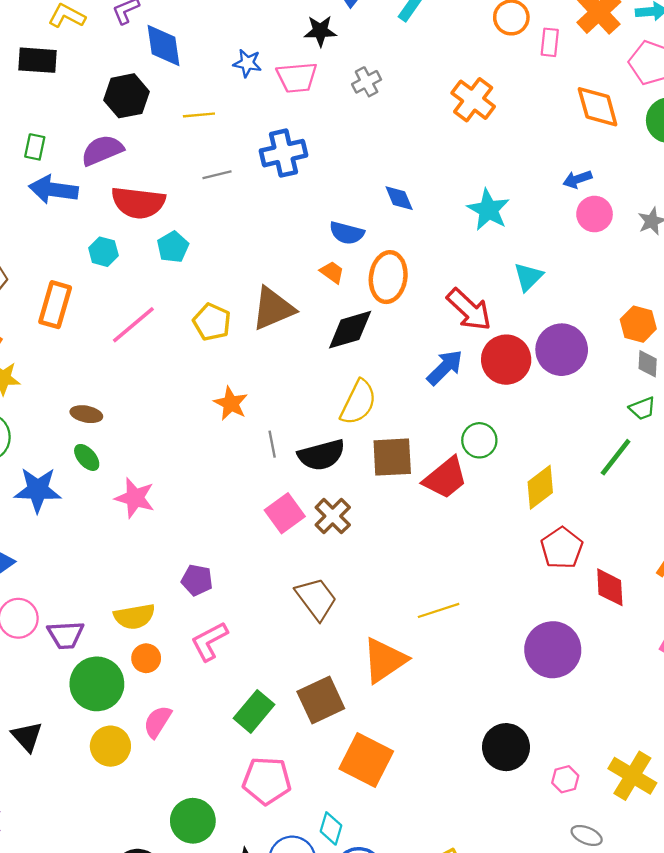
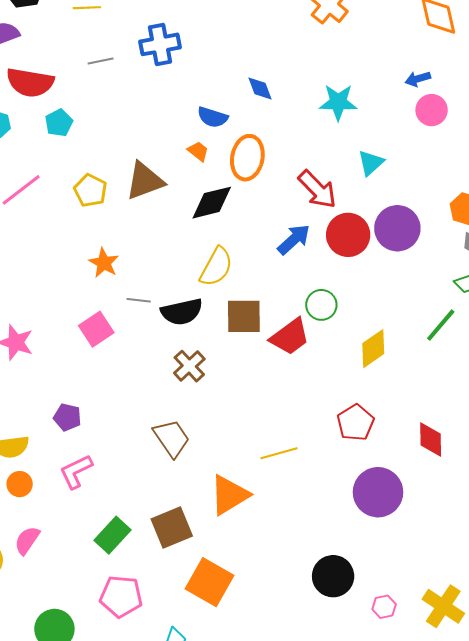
cyan star: (488, 210) -> (338, 102), turned -30
gray line: (272, 444) -> (139, 300), turned -75
pink square: (285, 513) -> (96, 329), moved
red pentagon: (562, 548) -> (356, 423), moved

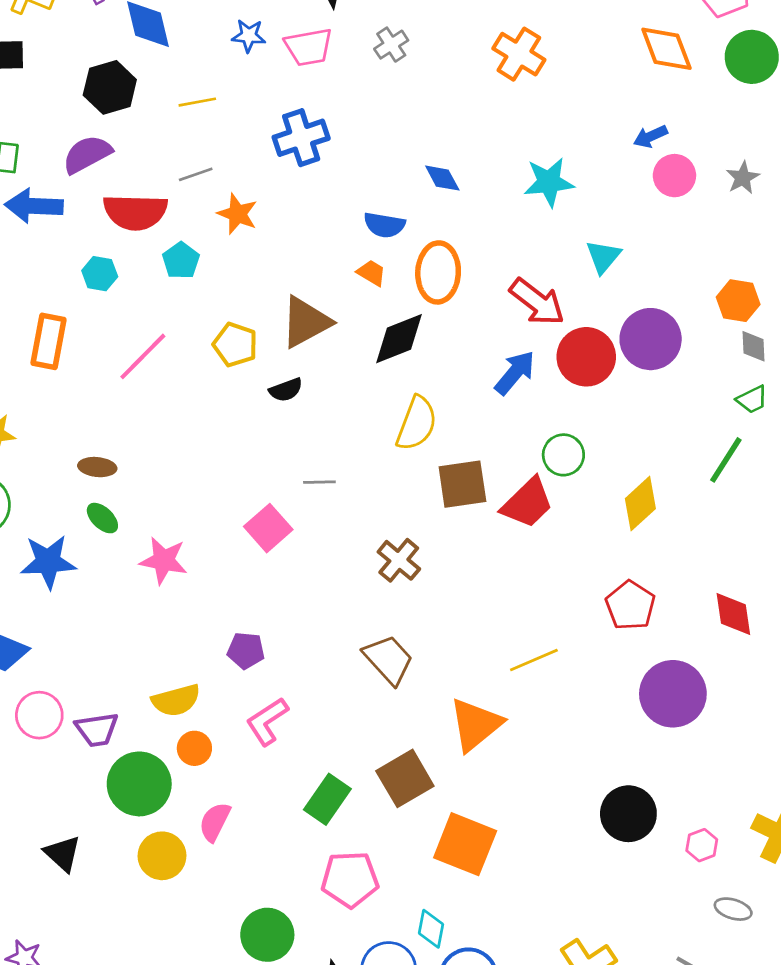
gray line: (101, 61) -> (196, 174), moved
orange star: (104, 263) -> (237, 214), moved
black semicircle: (182, 312) -> (286, 390), moved, size x0.6

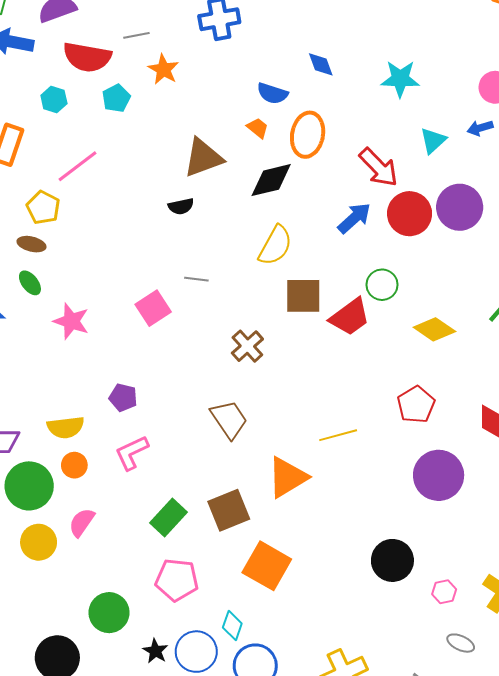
blue arrow: (650, 136) -> (480, 128), moved
yellow pentagon: (235, 345) -> (43, 208), moved
yellow diamond: (640, 504) -> (434, 329), turned 69

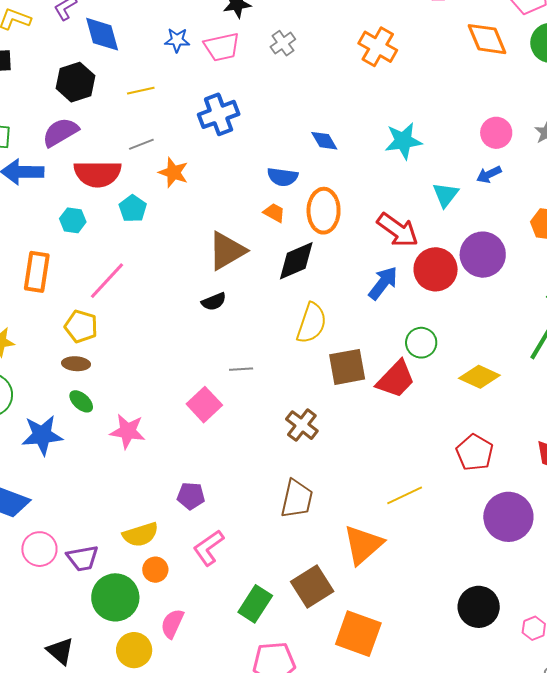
brown trapezoid: (229, 419) -> (297, 499), turned 57

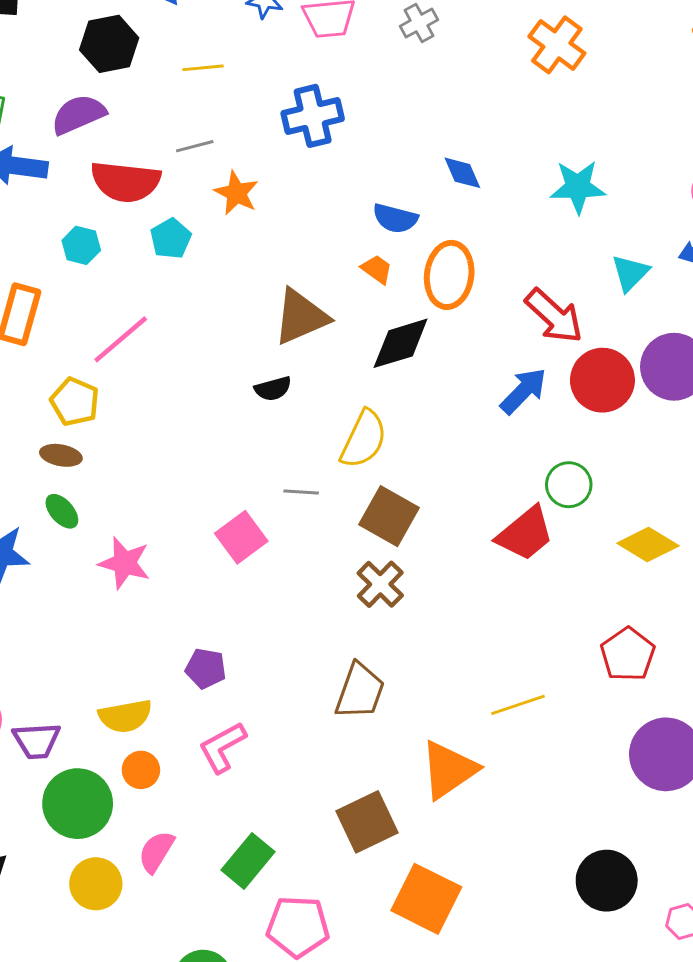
yellow semicircle: (312, 323) -> (364, 439), moved
brown square: (347, 367) -> (389, 516), moved, turned 33
green rectangle: (255, 604) -> (248, 861), moved

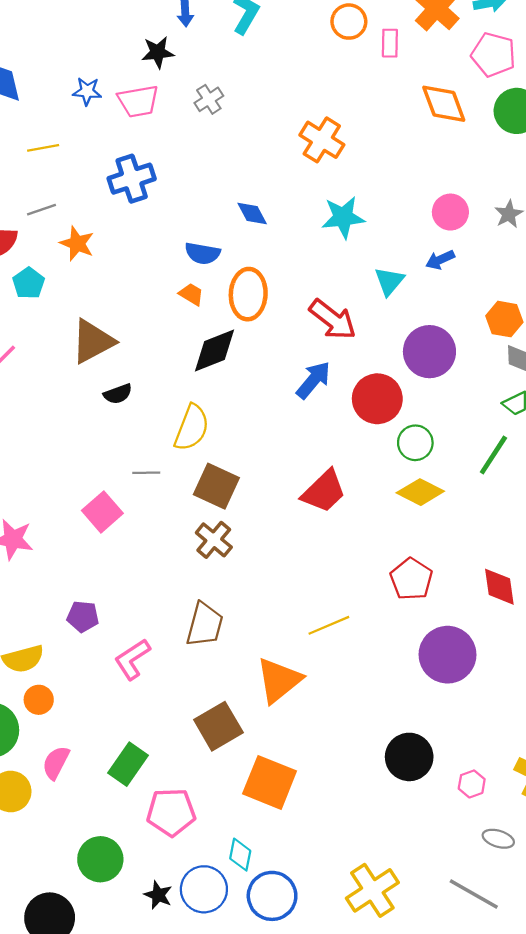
orange cross: (557, 45) -> (322, 140), moved
brown triangle: (301, 317) -> (93, 341), moved
red circle: (602, 380) -> (377, 399), moved
green circle: (569, 485) -> (415, 443), moved
pink L-shape: (222, 747) -> (132, 659), moved

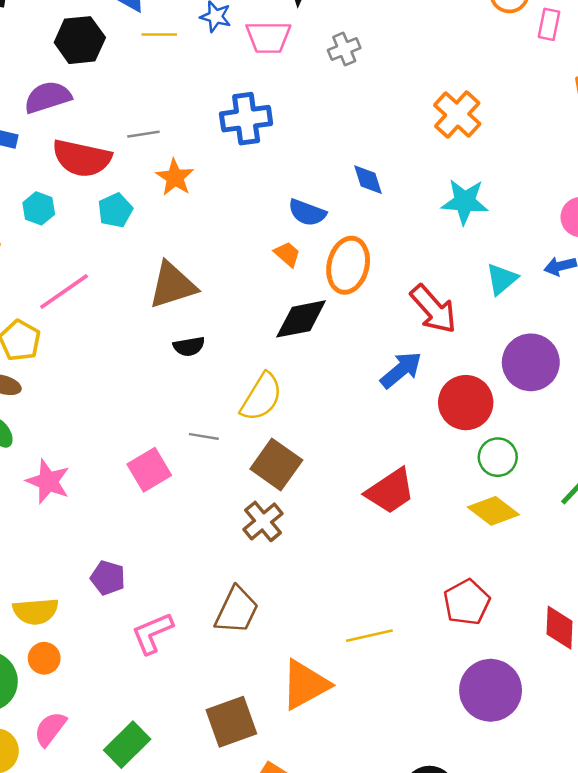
yellow line: (43, 148) -> (159, 35), moved

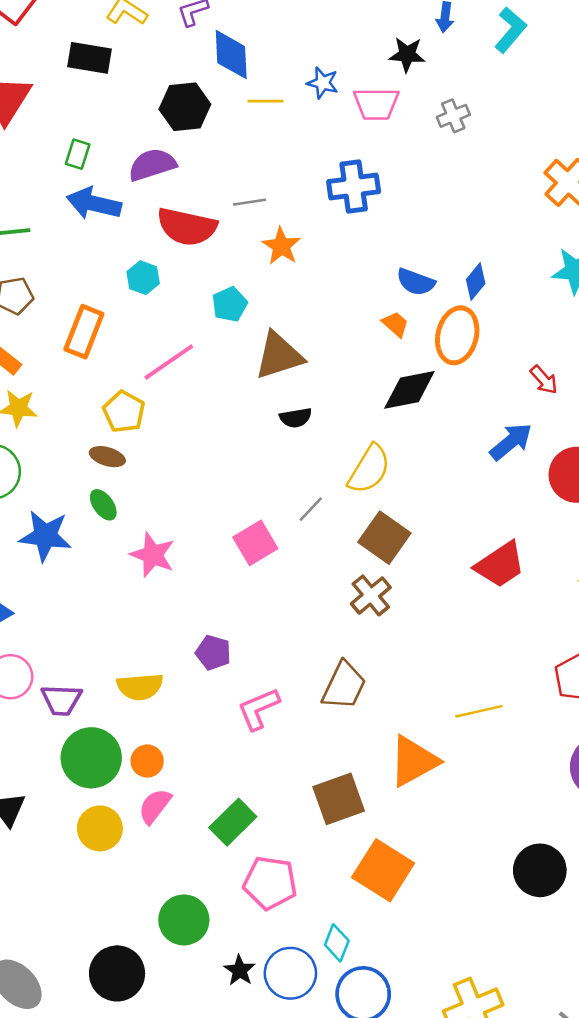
blue diamond: (368, 180) -> (476, 282), moved, turned 57
cyan pentagon: (115, 210) -> (230, 304), moved
red arrow: (433, 309) -> (544, 380), size x0.6
gray line: (204, 436) -> (311, 509), turned -56
orange circle: (44, 658) -> (147, 761), moved

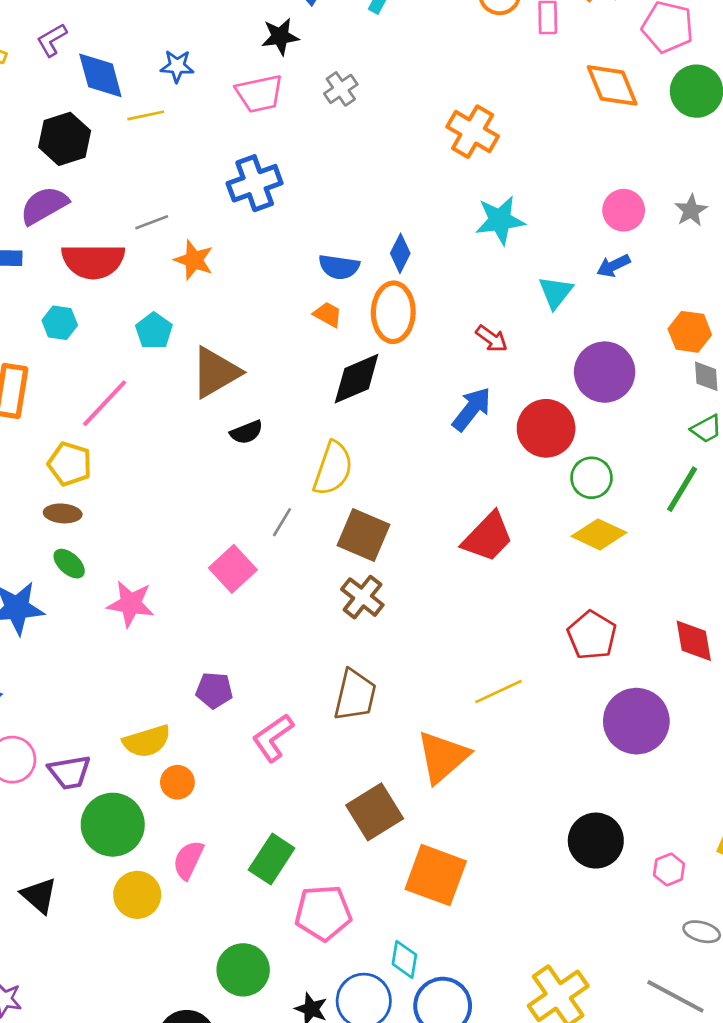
blue star: (323, 83) -> (177, 66), moved
orange circle: (147, 761) -> (177, 782), moved

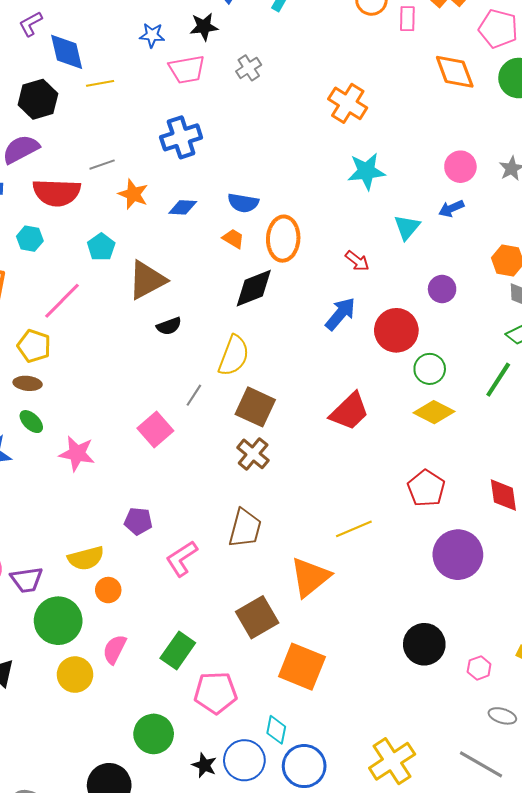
blue star: (177, 66) -> (152, 35), moved
blue diamond: (400, 253) -> (183, 207), moved, turned 64
purple circle: (605, 372) -> (442, 289), size x0.6

